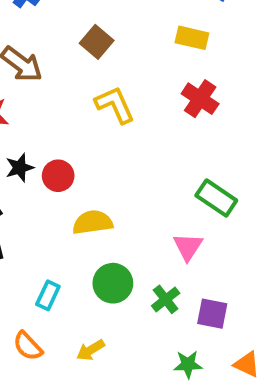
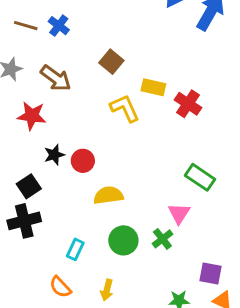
yellow rectangle: (192, 38) -> (153, 87), moved
green cross: (166, 299) -> (162, 239), moved
purple square: (212, 314) -> (211, 273), moved
yellow arrow: (91, 350) -> (107, 290), turned -45

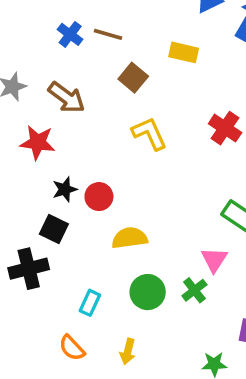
brown line: (26, 26) -> (108, 34), moved
yellow rectangle: (153, 87) -> (184, 52), moved
black square: (29, 186) -> (54, 229), moved, turned -30

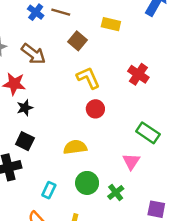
black star: (65, 189) -> (25, 108), moved
red circle: (99, 197) -> (95, 109), moved
green cross: (194, 290) -> (116, 193), moved

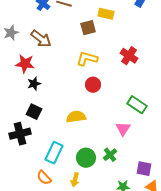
brown square: (77, 41) -> (88, 28), moved, turned 35
yellow L-shape: (88, 78) -> (87, 59), turned -50
green circle: (87, 183) -> (86, 158), moved
cyan rectangle: (49, 190) -> (54, 153), size x1.5

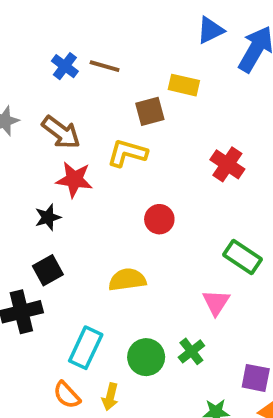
yellow L-shape: (87, 59) -> (127, 153), moved
red star: (25, 64) -> (74, 180), moved
black square: (34, 112) -> (48, 270), turned 35
yellow arrow: (75, 180) -> (110, 397), moved

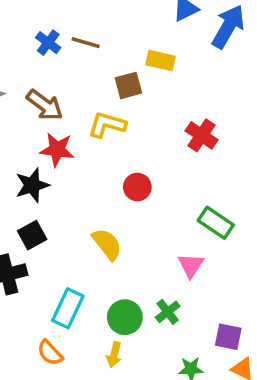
black star: (48, 217) -> (32, 185), size x1.4
yellow semicircle: (127, 280) -> (107, 244), turned 60
yellow arrow: (110, 397) -> (114, 355), moved

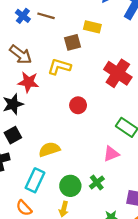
red cross: (202, 135) -> (118, 73), size x1.4
yellow semicircle: (107, 244) -> (49, 149), moved, turned -70
pink triangle: (191, 265) -> (111, 154), turned 35

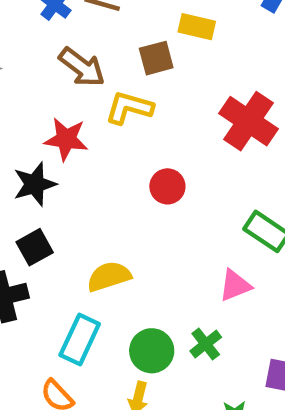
brown arrow: (21, 54) -> (82, 67), moved

